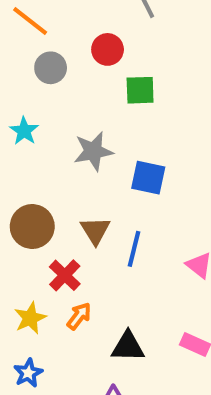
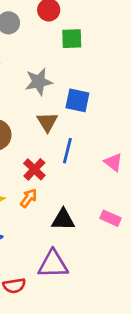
brown triangle: (95, 231) -> (47, 122), moved
red cross: (65, 275) -> (34, 169), moved

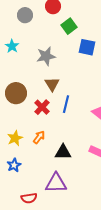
green square: (72, 39) -> (69, 26), turned -35
blue square: (77, 100) -> (87, 47), moved
red cross: (34, 169) -> (42, 107), moved

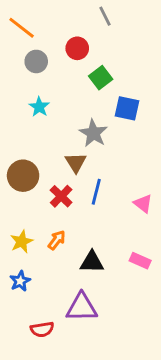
cyan star: (12, 46) -> (39, 107), moved
gray star: (46, 56) -> (93, 133), moved, turned -30

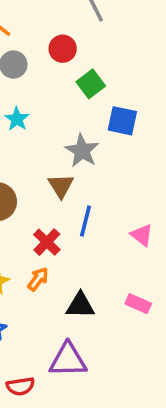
red cross: (61, 196) -> (47, 242), moved

